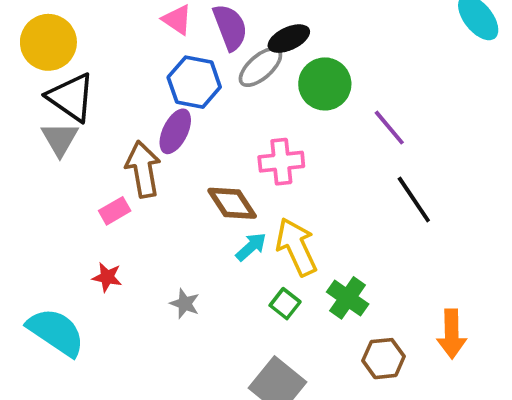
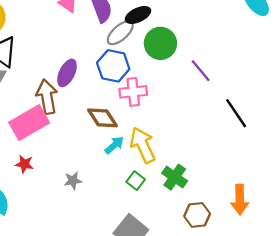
blue hexagon: (194, 82) -> (113, 66), moved
black line: (414, 199) -> (236, 113), moved
pink rectangle: (115, 211) -> (29, 123), size x2.0
gray star: (185, 304) -> (73, 181), turned -30

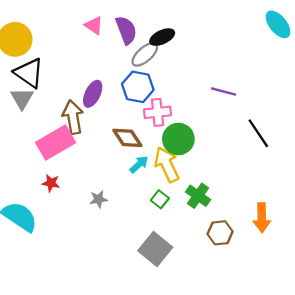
green circle: (160, 43) -> (178, 139), moved
purple line: (201, 71) -> (224, 92), turned -35

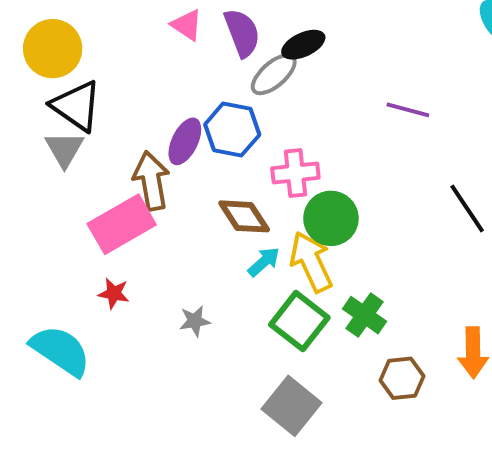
blue hexagon: (138, 87) -> (232, 130), moved
purple line: (224, 92) -> (408, 110), moved
green square: (160, 199) -> (299, 321), size x1.8

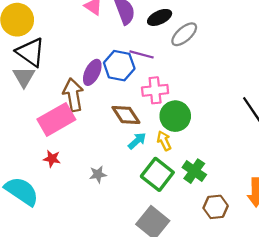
gray ellipse: (274, 74) -> (184, 34), moved
purple line: (408, 110) -> (142, 54), moved
yellow arrow: (311, 262) -> (164, 141), size x0.6

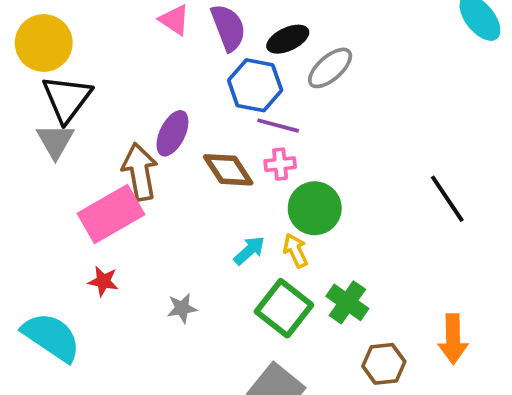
black triangle: (31, 52) -> (67, 99), turned 32
purple line: (142, 54) -> (278, 126), moved
blue hexagon: (119, 66) -> (255, 85), moved
pink cross: (155, 90) -> (280, 164), size x0.7
brown diamond: (126, 115) -> (228, 170), moved

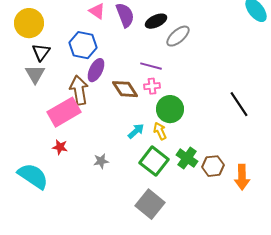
blue hexagon: (255, 85) -> (83, 45), moved
black triangle: (67, 99) -> (41, 52), size x0.7
brown hexagon: (384, 364) -> (213, 166), moved

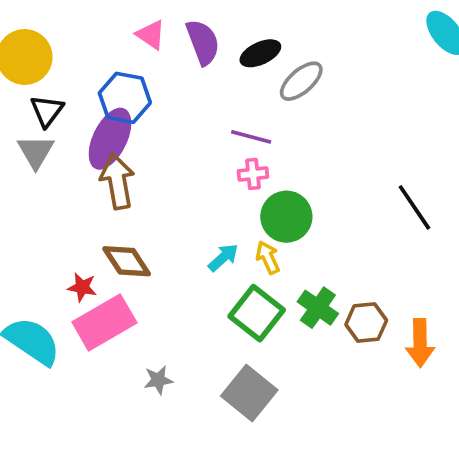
purple ellipse: (96, 70) -> (110, 139), moved, size x1.4
brown diamond: (125, 89) -> (127, 261), moved
pink rectangle: (64, 112) -> (104, 322), moved
gray star: (101, 161) -> (158, 380), moved

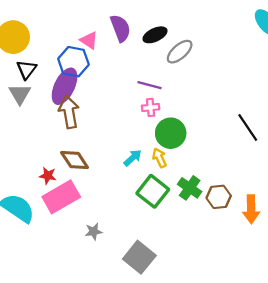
pink triangle: (151, 35) -> (89, 40), moved
gray square: (249, 393) -> (139, 257), moved

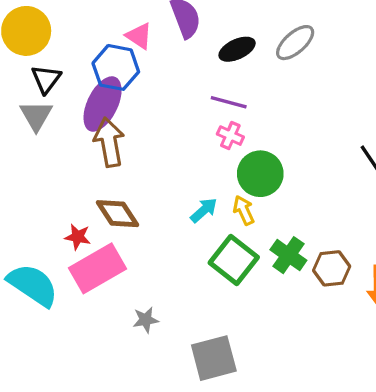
black ellipse: (155, 35) -> (237, 49), moved
gray ellipse: (180, 52) -> (295, 43), moved
pink cross: (151, 107) -> (230, 136), turned 30
gray square: (139, 257) -> (214, 358), turned 36

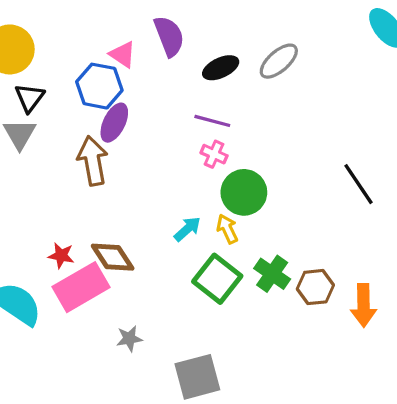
purple ellipse: (103, 104) -> (114, 123), moved, size x0.7
brown diamond: (117, 214) -> (113, 257), moved

